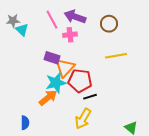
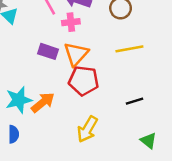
orange triangle: (65, 68) -> (76, 54), moved
cyan star: (56, 83) -> (19, 100), moved
black line: (90, 97) -> (135, 101), moved

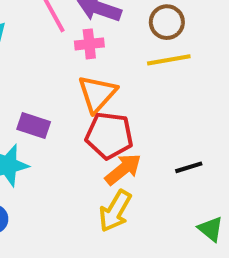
yellow line: (129, 49) -> (169, 60), moved
purple rectangle: (48, 51) -> (34, 126), moved
orange arrow: (43, 102) -> (123, 169), moved

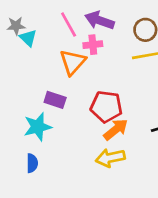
orange triangle: (97, 94) -> (73, 62), moved
yellow arrow: (115, 211) -> (110, 158), turned 48

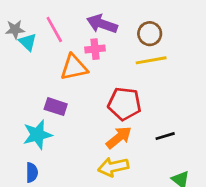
pink line: (69, 24) -> (54, 29), moved
orange triangle: (73, 62) -> (74, 67), turned 36
red pentagon: (106, 107) -> (124, 104), moved

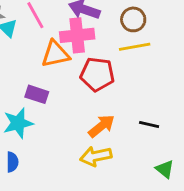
pink cross: (95, 49) -> (77, 35), size x1.6
red pentagon: (124, 104) -> (97, 74), moved
black line: (165, 136) -> (149, 125), turned 30

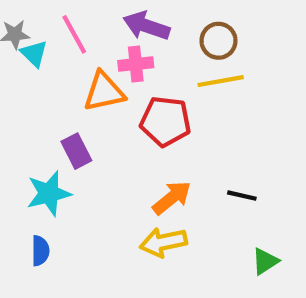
pink cross: (77, 35) -> (136, 64), size x0.7
purple rectangle: (37, 94) -> (76, 151), turned 45
green triangle: (165, 169) -> (265, 261), turned 48

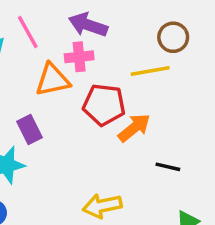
brown circle: (218, 41) -> (173, 37), moved
orange arrow: (172, 198) -> (134, 128), moved

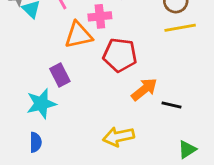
yellow line: (150, 71) -> (180, 28), moved
orange arrow: (134, 128) -> (144, 89), moved

